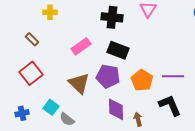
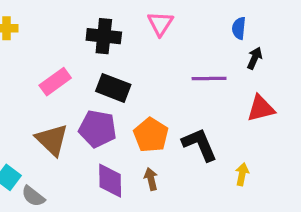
purple line: (173, 76) -> (209, 79), moved
black L-shape: (170, 105) -> (200, 144), moved
brown arrow: (138, 119) -> (151, 179), moved

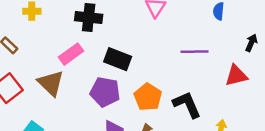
black cross: (104, 36) -> (89, 18), moved
black arrow: (255, 58) -> (251, 43), moved
brown triangle: (52, 140) -> (51, 83), moved

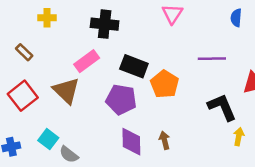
orange pentagon: (148, 97) -> (165, 84), moved
black L-shape: (187, 105) -> (222, 107), moved

